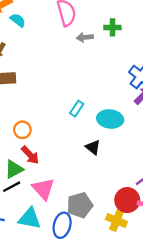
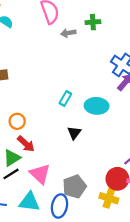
black triangle: (93, 147) -> (74, 133), moved, turned 32

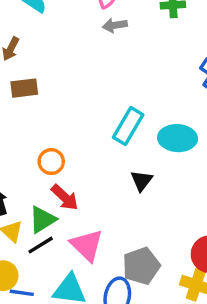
gray arrow: (68, 33) -> (115, 25), moved
cyan rectangle: (65, 99) -> (128, 126), size x1.5

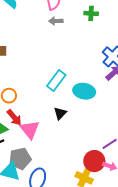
pink triangle: (87, 245) -> (30, 130), moved
gray pentagon: (141, 266) -> (20, 159), moved

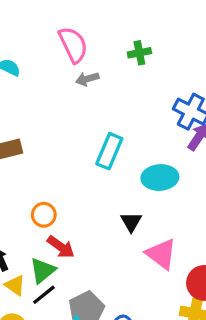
cyan rectangle: (56, 81) -> (109, 151), moved
pink triangle: (30, 130) -> (161, 254), moved

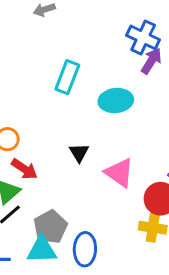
black triangle: (131, 222) -> (79, 153), moved

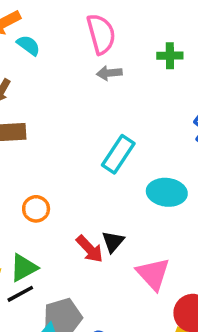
red arrow: (24, 169) -> (90, 249), moved

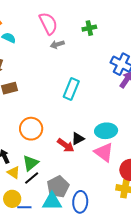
cyan ellipse: (167, 192) -> (106, 131), moved
orange circle: (36, 209) -> (31, 129), size x1.5
black triangle: (113, 242) -> (78, 139), turned 32

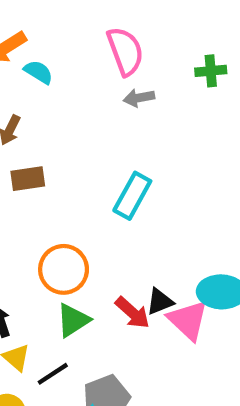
cyan rectangle: (71, 89) -> (132, 196), moved
pink triangle: (104, 152) -> (188, 320), moved
green triangle: (31, 163) -> (73, 320), moved

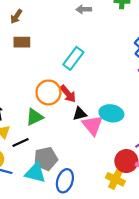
orange circle: (64, 269) -> (48, 92), moved
red arrow: (132, 313) -> (68, 94), moved

